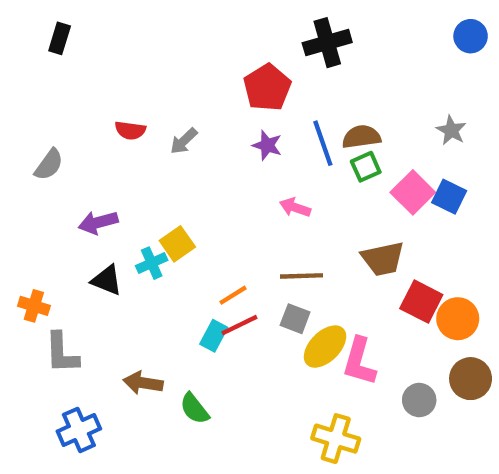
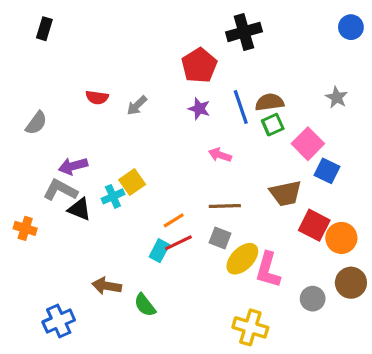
blue square: (449, 197) -> (327, 171), moved
gray L-shape: (62, 353) -> (60, 190), moved, turned 120

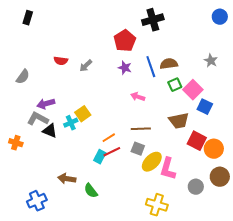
green square: (273, 125) -> (175, 85), moved

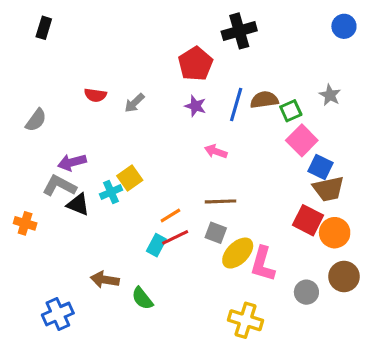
blue line: (151, 67) -> (236, 104), turned 35
green square: (175, 85) -> (291, 111), moved
brown trapezoid: (179, 121) -> (328, 189), moved

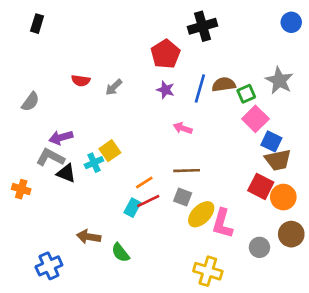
gray star: (330, 95) -> (279, 81), size x1.5

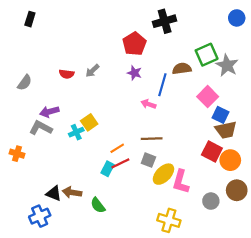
red semicircle: (81, 81) -> (67, 74), moved
blue line: (200, 88) -> (162, 85), moved
green square: (246, 94) -> (207, 55), moved, size x1.5
black triangle: (66, 173) -> (54, 193), moved

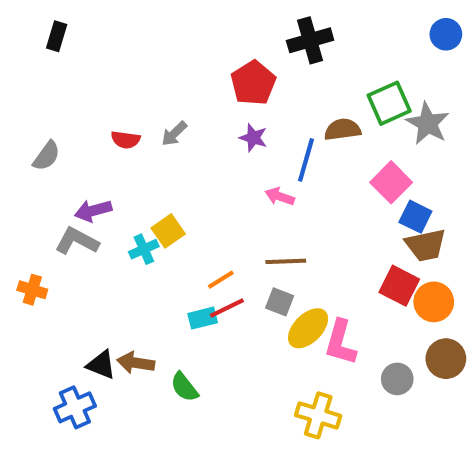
cyan rectangle: (107, 169) -> (203, 318), turned 48

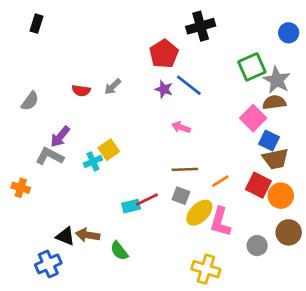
blue circle: (446, 34) -> (289, 33), moved
brown semicircle: (342, 130) -> (274, 102), moved
blue line: (306, 160) -> (189, 85), moved, turned -68
purple arrow: (93, 211) -> (60, 137), turned -35
orange line: (221, 280) -> (220, 181), moved

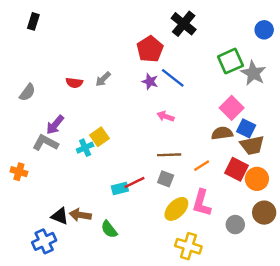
black cross: (201, 26) -> (184, 24), turned -35
brown semicircle: (274, 102) -> (222, 133), moved
yellow ellipse: (199, 213) -> (176, 209), moved

